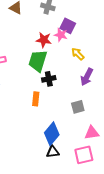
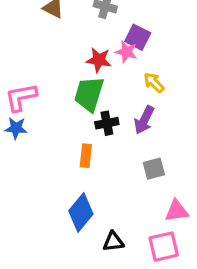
purple arrow: (87, 77) -> (144, 120), moved
blue diamond: (52, 134) -> (81, 212), moved

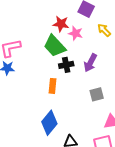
pink star: (126, 52) -> (76, 33), moved
yellow arrow: (154, 83) -> (104, 30), moved
green trapezoid: (89, 94) -> (55, 46), turned -60

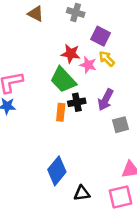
yellow arrow: (104, 30) -> (107, 59), moved
orange rectangle: (53, 86) -> (61, 112), moved
gray square: (97, 94) -> (120, 125), moved

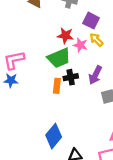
green trapezoid: (63, 80) -> (59, 58), turned -70

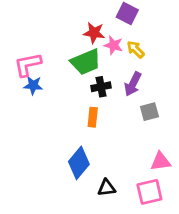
yellow arrow: (96, 40) -> (136, 49), moved
blue star: (11, 80) -> (33, 85), moved
orange rectangle: (57, 86) -> (93, 117), moved

